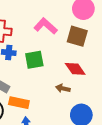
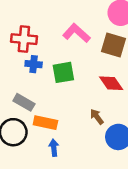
brown arrow: (63, 88) -> (97, 117), moved, turned 40

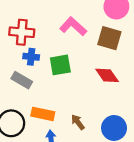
gray rectangle: (24, 102) -> (22, 80), moved
brown arrow: (97, 117) -> (78, 122), moved

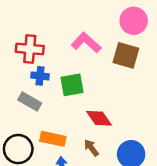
red diamond: (107, 75) -> (99, 118), moved

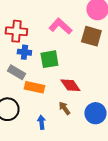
orange rectangle: (53, 139) -> (34, 87), moved

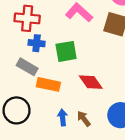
brown arrow: (64, 108) -> (84, 119), moved
blue arrow: (41, 122) -> (63, 118), moved

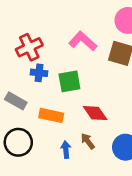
red cross: (27, 18) -> (29, 47), turned -30
gray rectangle: (27, 67) -> (16, 101), moved
brown arrow: (84, 119) -> (88, 141), moved

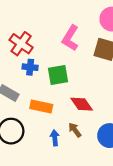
pink L-shape: (83, 41) -> (70, 38), turned -100
red cross: (29, 47) -> (21, 44), turned -30

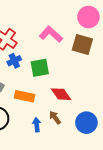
pink L-shape: (70, 38) -> (51, 34), turned 100
blue cross: (30, 67) -> (14, 61), turned -32

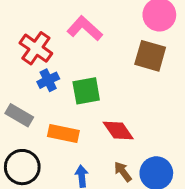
pink L-shape: (51, 34) -> (85, 28), moved
brown arrow: (55, 118) -> (123, 172), moved

